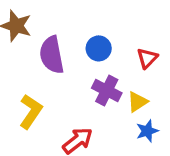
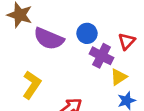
purple semicircle: (52, 55) -> (49, 39), turned -56
purple cross: (107, 90) -> (102, 56), moved

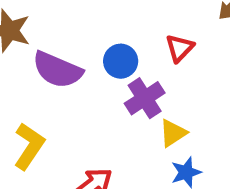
red triangle: (127, 41) -> (179, 48), moved
purple cross: (102, 56) -> (145, 98), turned 30

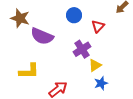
blue circle: (121, 61) -> (74, 15), moved
yellow L-shape: (29, 146) -> (29, 71), turned 55

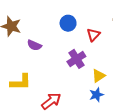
purple semicircle: (42, 36) -> (34, 45), size x0.6
yellow triangle: (95, 65) -> (99, 76), moved

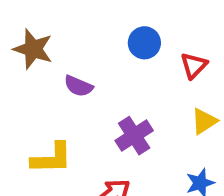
purple cross: (76, 59) -> (134, 136), moved
yellow triangle: (99, 76) -> (204, 121), moved

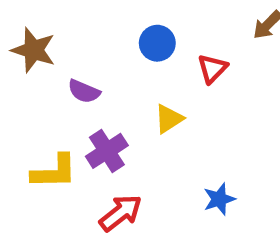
yellow triangle: (204, 121) -> (169, 119), moved
purple cross: (134, 136) -> (107, 151), moved

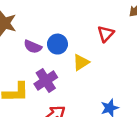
blue circle: (157, 43) -> (58, 44), moved

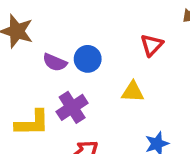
yellow triangle: (81, 62) -> (133, 92), moved, turned 36

